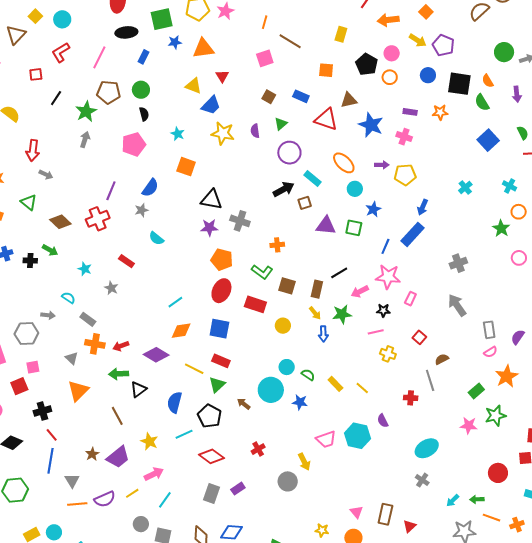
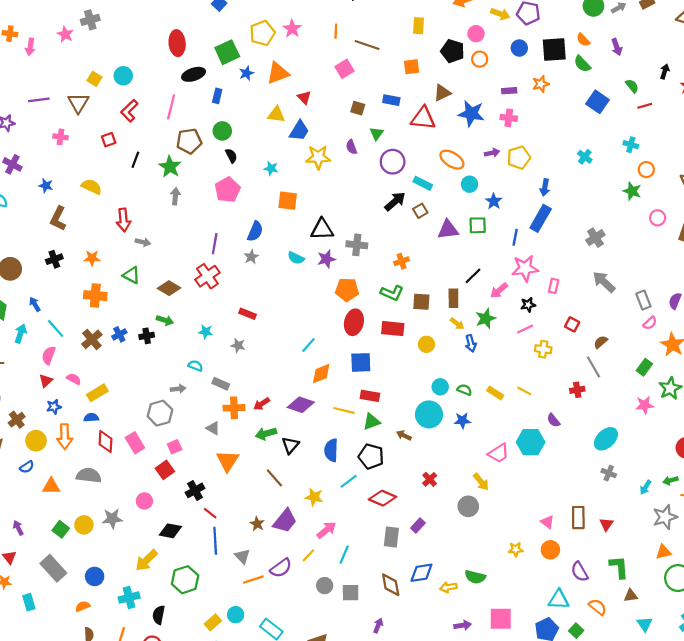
cyan semicircle: (156, 238) -> (296, 258), moved
green triangle: (217, 385) -> (371, 422), turned 36

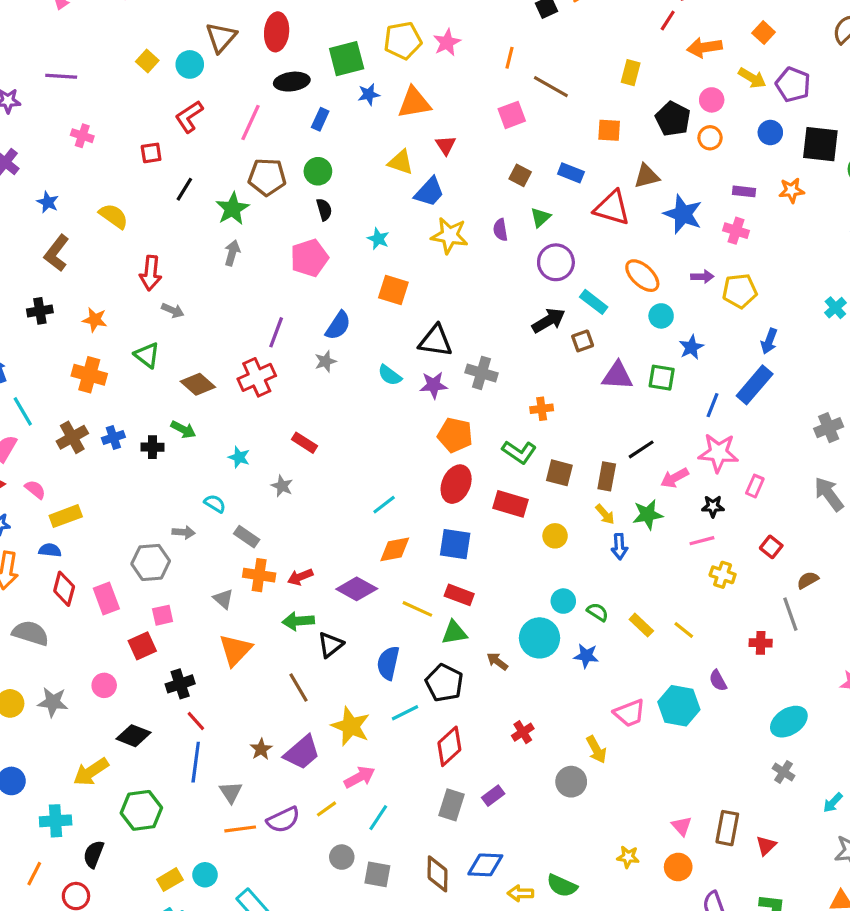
brown triangle: (78, 103) -> (221, 37), moved
yellow star: (314, 497) -> (351, 726), size x1.4
red diamond: (383, 498) -> (449, 746), turned -76

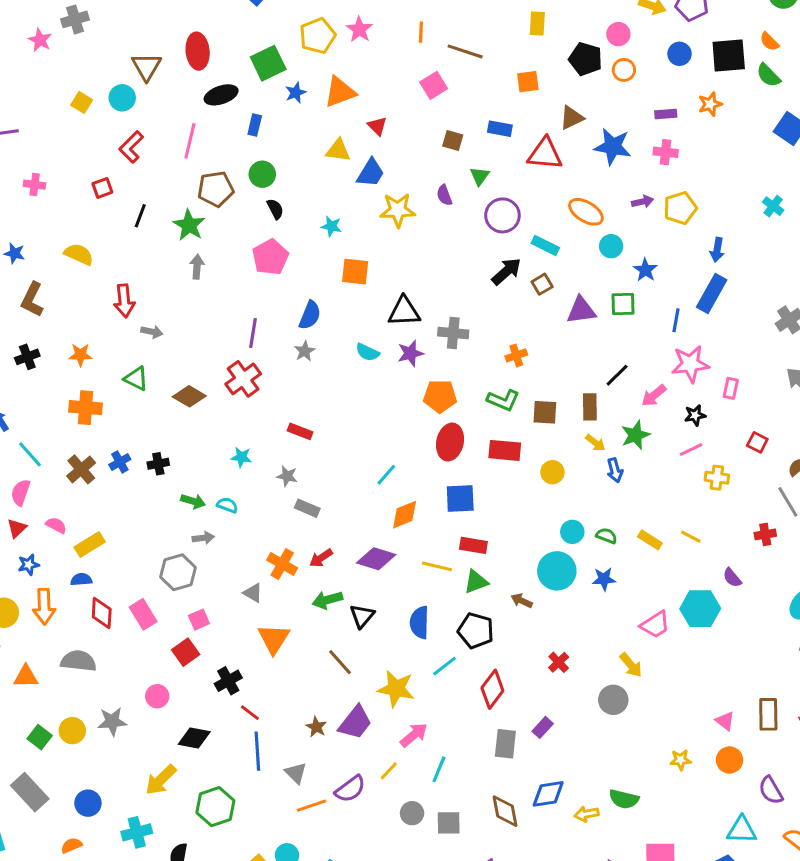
green arrow: (183, 429) -> (193, 501), moved
gray rectangle: (247, 537) -> (307, 508), moved
orange cross: (259, 575) -> (282, 564), turned 32

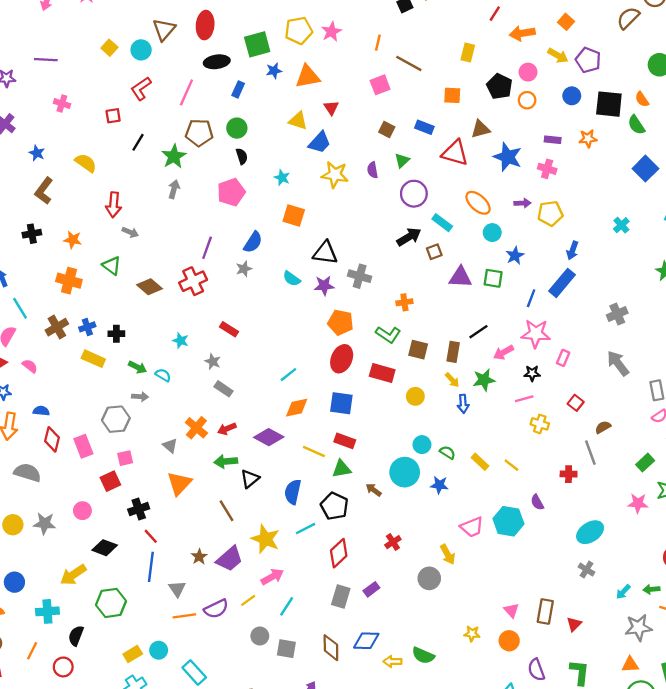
yellow rectangle: (90, 545) -> (93, 359), moved, turned 45

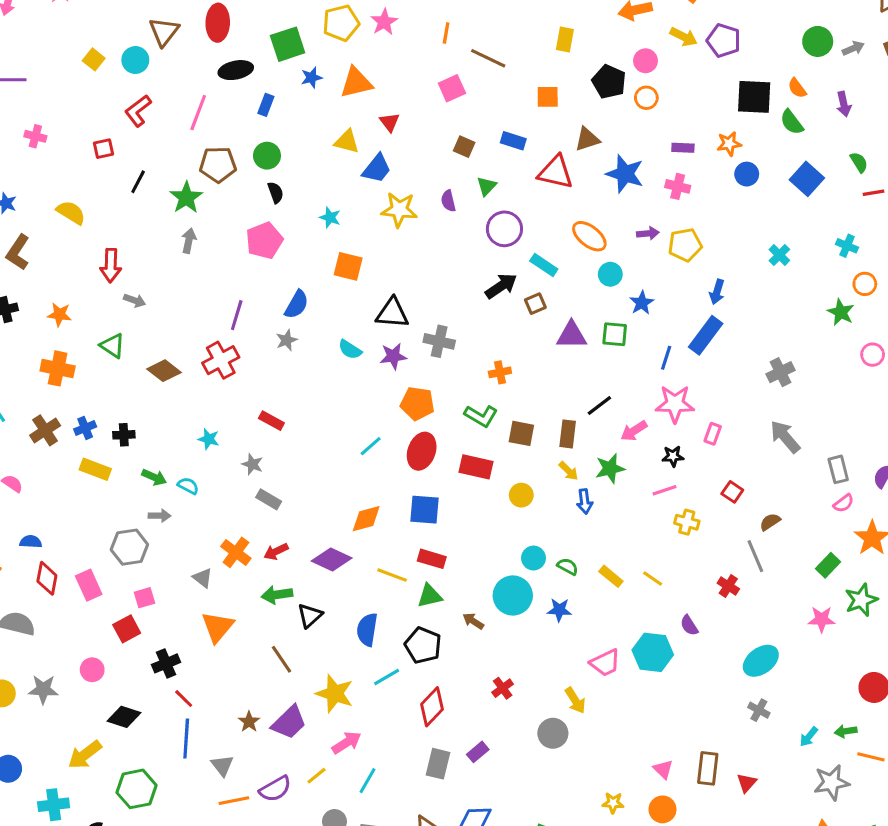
blue circle: (572, 96) -> (747, 174), moved
cyan line: (288, 375) -> (371, 446), moved
red cross: (569, 474) -> (728, 586), turned 35

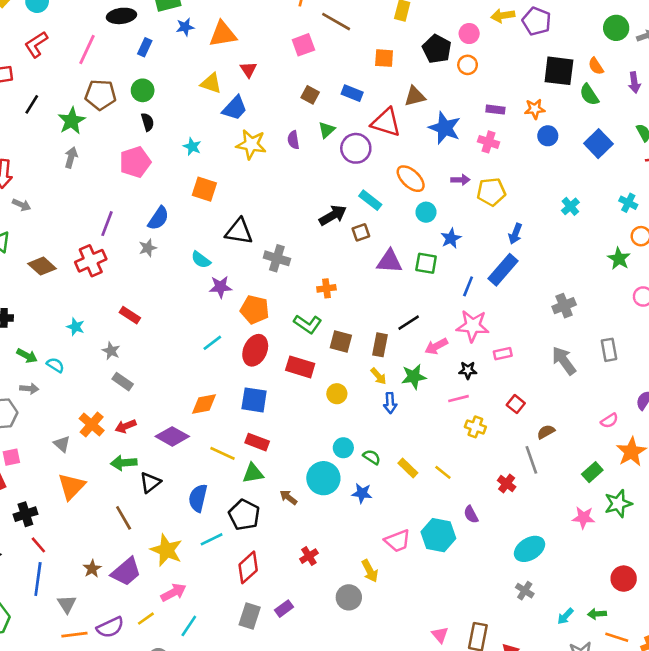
yellow arrow: (683, 37) -> (503, 16), turned 140
purple circle: (504, 229) -> (356, 148), moved
purple star: (393, 356) -> (220, 287), moved
pink rectangle: (713, 434) -> (503, 354), turned 54
gray rectangle: (838, 469) -> (609, 350), moved

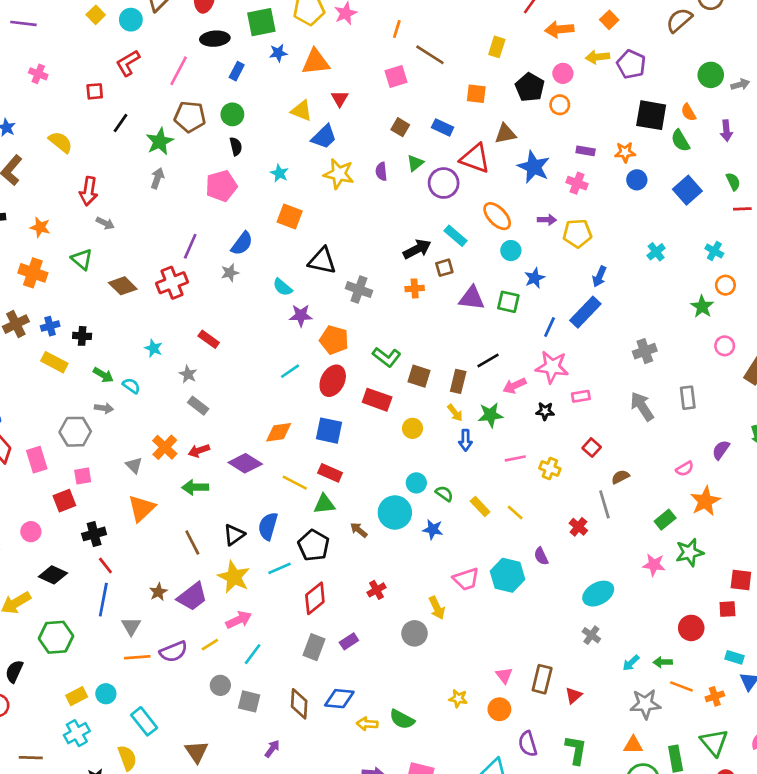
orange cross: (326, 288) -> (415, 288), moved
pink line: (458, 399) -> (515, 458), moved
black triangle: (150, 483) -> (234, 535), moved

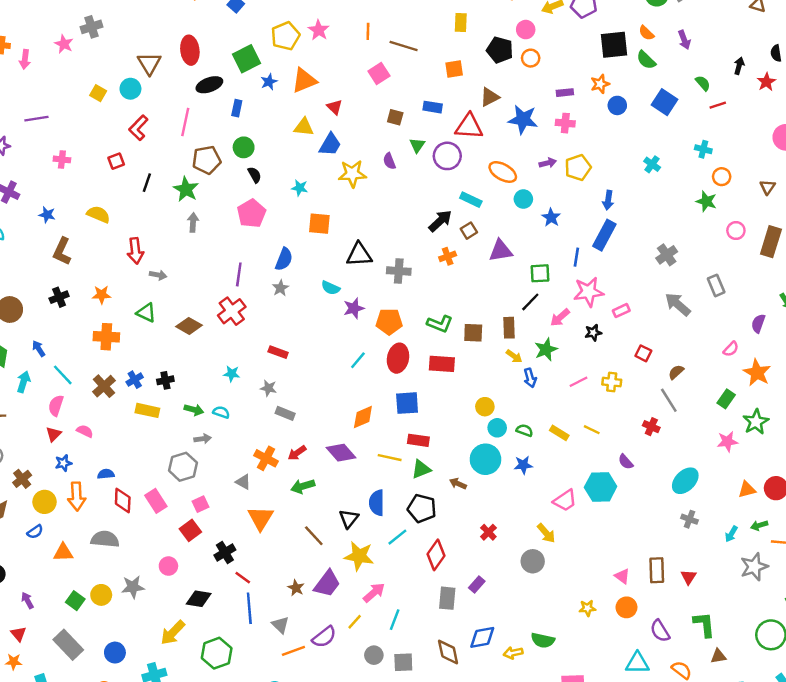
green square: (508, 302) -> (540, 273), moved
yellow circle: (412, 428) -> (485, 407), moved
purple diamond: (245, 463) -> (341, 453), turned 32
orange triangle: (633, 745) -> (747, 490), moved

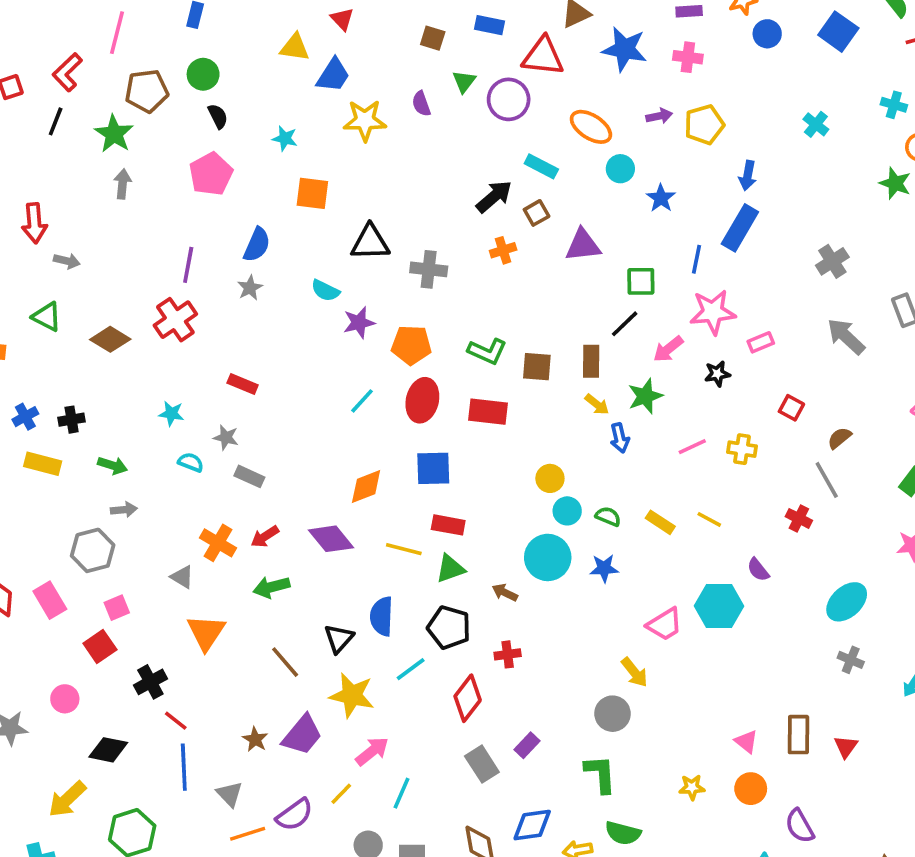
red L-shape: (138, 128) -> (67, 72), moved
cyan semicircle: (221, 412) -> (191, 462), moved
red cross: (488, 532) -> (508, 654), moved, turned 35
gray rectangle: (447, 598) -> (482, 764), turned -40
green L-shape: (704, 624) -> (600, 774), moved

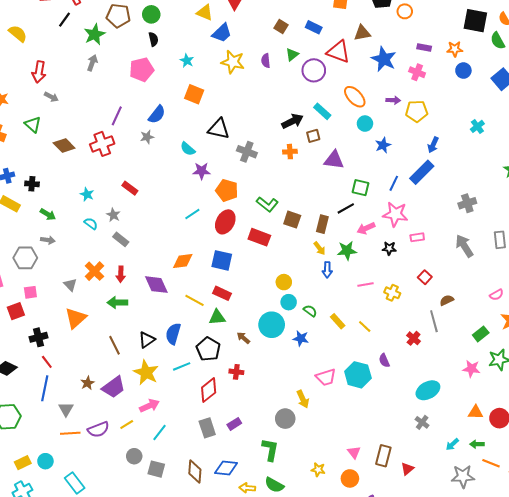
red arrow: (265, 537) -> (121, 274), turned -70

